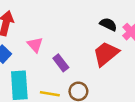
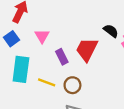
red trapezoid: (106, 54) -> (87, 49), moved, turned -35

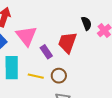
black semicircle: (111, 31) -> (86, 23), turned 40
pink triangle: (42, 36) -> (26, 36), size x1.6

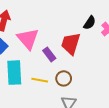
black semicircle: (86, 23) -> (90, 23), turned 56

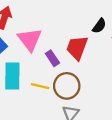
brown circle: (64, 78) -> (67, 86), size x1.5

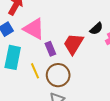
pink triangle: (30, 40) -> (34, 29), turned -35
yellow line: (40, 86) -> (35, 71), turned 42

